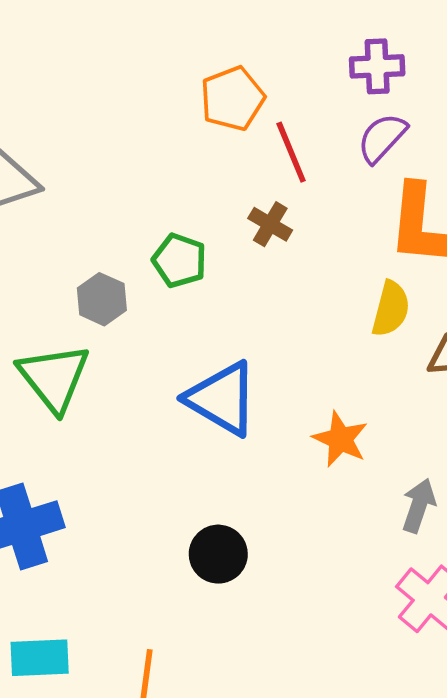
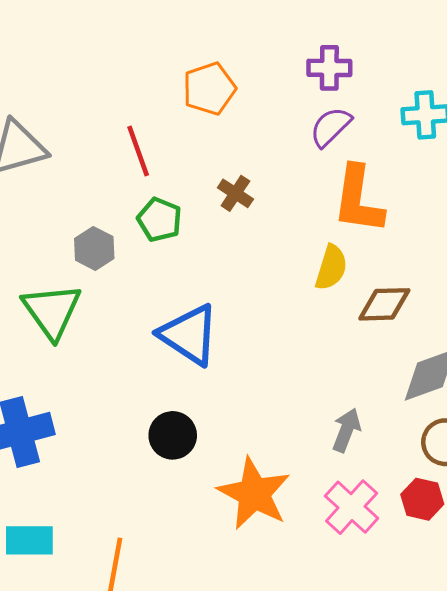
red line: (291, 152) -> (138, 151), moved
orange star: (340, 439) -> (254, 494), moved, size x1.6
black circle: (218, 554) -> (173, 435), moved

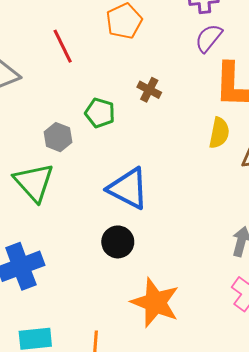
red line: (138, 151) -> (63, 46), moved
black circle: (173, 435) -> (118, 242), moved
orange star: (254, 494) -> (155, 303), moved

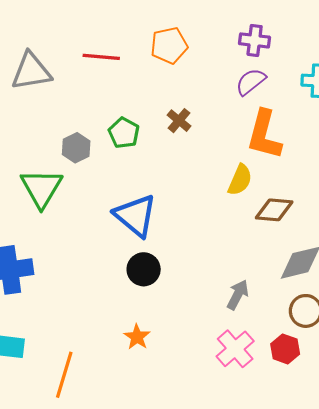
red line: (63, 46) -> (101, 57), turned -72
black circle: (118, 242) -> (144, 269), moved
orange star: (155, 303) -> (137, 337), size x0.5

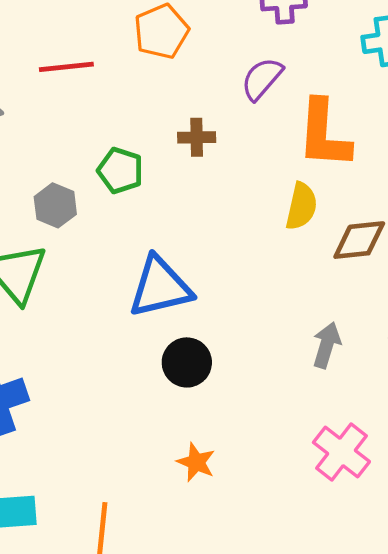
purple semicircle: (251, 82) -> (262, 79), moved
brown cross: (179, 121) -> (197, 137), turned -30
blue triangle: (135, 216) -> (160, 287), turned -42
gray arrow: (238, 295) -> (327, 345), moved

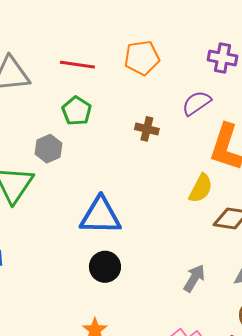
green pentagon: (120, 170) -> (77, 111), moved

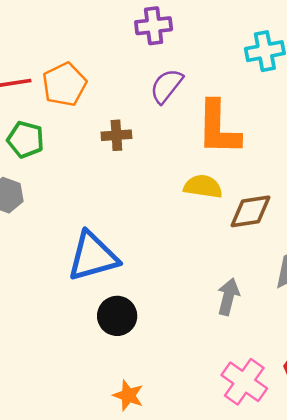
orange pentagon: (142, 58) -> (64, 84), moved
purple cross: (222, 58) -> (154, 26), moved
yellow semicircle: (201, 188) -> (203, 187), turned -92

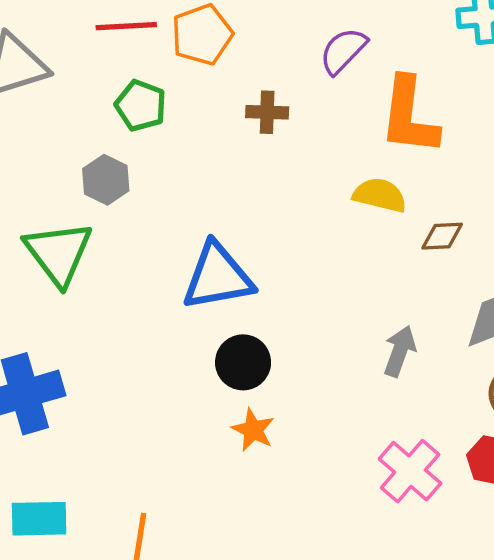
brown diamond: (251, 211) -> (442, 236), size x0.7
orange star: (128, 395) -> (253, 430), moved

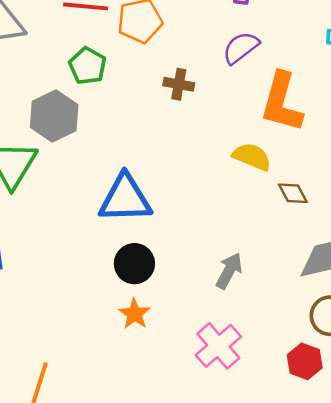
gray hexagon: (106, 180) -> (54, 116), size x1.4
brown diamond: (442, 236) -> (293, 193), turned 56
gray arrow: (400, 351) -> (229, 271), moved
pink cross: (410, 471) -> (218, 346), moved

